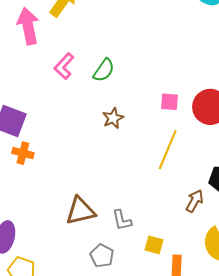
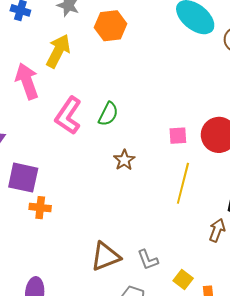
pink L-shape: (64, 66) -> (68, 116), size x1.4
yellow square: (154, 245) -> (183, 279), turned 30

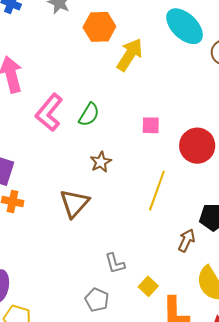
yellow arrow: (58, 51) -> (130, 55), moved
pink square: (178, 136) -> (151, 125), moved
brown triangle: (105, 256) -> (75, 203), moved, turned -32

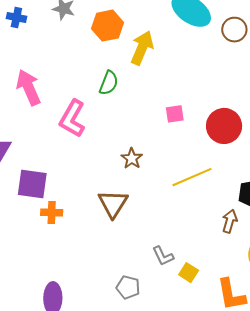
green semicircle: (89, 115) -> (109, 83), moved
yellow line: (157, 191) -> (192, 177), turned 57
yellow square: (148, 286) -> (189, 273), moved
gray pentagon: (97, 300) -> (128, 287), moved

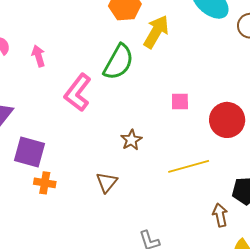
green semicircle: (109, 83) -> (118, 62), size x1.5
pink arrow: (29, 87) -> (38, 56), size x0.6
brown triangle: (113, 204) -> (107, 182), size x0.7
brown arrow: (230, 221) -> (220, 215), turned -35

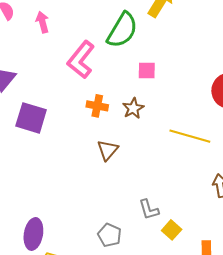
pink square: (180, 101) -> (147, 71), moved
yellow line: (189, 166) -> (190, 136), turned 30
orange cross: (45, 183) -> (97, 106), moved

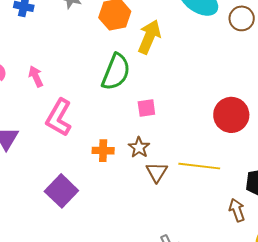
pink L-shape: (81, 60) -> (59, 118), moved
purple square: (31, 118) -> (61, 191), moved, turned 36
brown triangle: (108, 150) -> (157, 172), moved

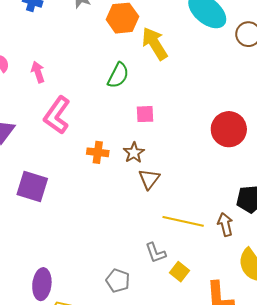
yellow arrow: (149, 37) -> (155, 44), turned -60
green semicircle: (116, 72) -> (118, 75), size x0.7
yellow line: (199, 166) -> (183, 221), moved
purple square: (61, 191) -> (32, 186), moved, turned -32

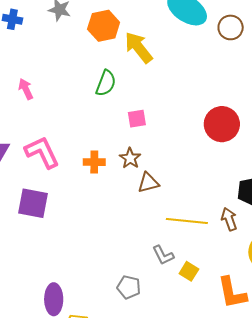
pink L-shape: (57, 115) -> (42, 152), moved, turned 126
brown triangle: (149, 179) -> (148, 183), turned 45

